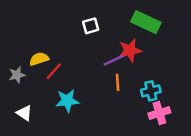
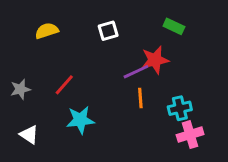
green rectangle: (146, 22) -> (174, 26), size x0.6
yellow semicircle: (39, 59) -> (47, 31), moved

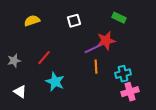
cyan star: (80, 120) -> (55, 82), turned 30

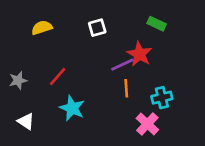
red star: (106, 41) -> (139, 54), turned -30
pink cross: (130, 92) -> (147, 124), moved, turned -30

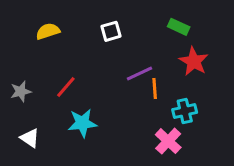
red star: (139, 54) -> (194, 61), moved
orange line: (126, 88) -> (155, 88), moved
cyan star: (72, 108) -> (82, 123), turned -30

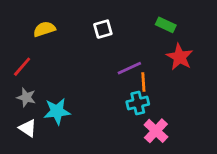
red line: (66, 87) -> (22, 67), moved
gray star: (21, 91) -> (26, 97), moved, turned 30
cyan cross: (185, 111) -> (138, 103), moved
cyan star: (82, 123) -> (57, 111), moved

